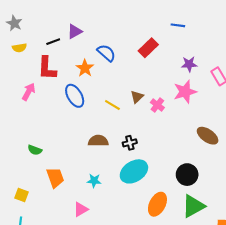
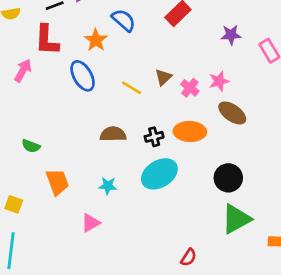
pink star: (185, 92) -> (219, 81), moved, size x0.7
brown ellipse: (208, 136) -> (232, 113), moved
orange ellipse: (157, 204) -> (190, 131), moved, turned 65

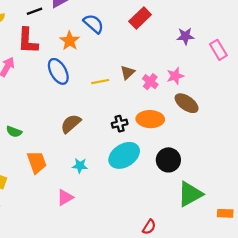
yellow line: (132, 88) -> (100, 82), turned -42
brown semicircle: (113, 134) -> (71, 124), moved, turned -40
black circle: (228, 178) -> (168, 160), moved

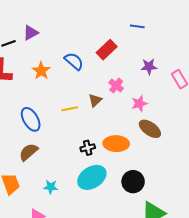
blue semicircle: (93, 24) -> (74, 61), moved
blue ellipse: (58, 71) -> (31, 119), moved
pink cross: (150, 82) -> (116, 86), moved
brown semicircle: (71, 124) -> (29, 152), moved

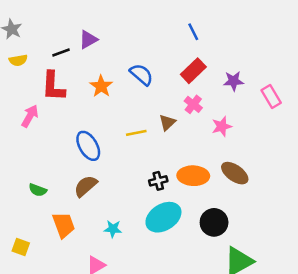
blue line: (137, 26) -> (193, 32), moved, turned 56
red rectangle: (107, 50) -> (193, 71), moved
brown ellipse: (150, 129) -> (235, 173), moved

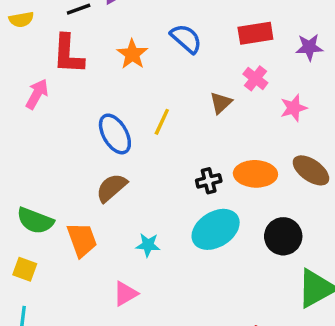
red rectangle: (193, 71) -> (255, 33), turned 35
yellow line: (136, 133) -> (162, 122), moved, turned -54
green semicircle: (38, 190) -> (35, 221), moved, size x1.5

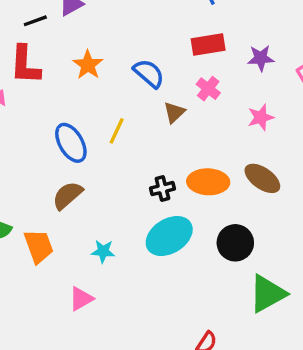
blue semicircle: (186, 39) -> (149, 73), moved
pink star: (294, 108) -> (261, 117), moved

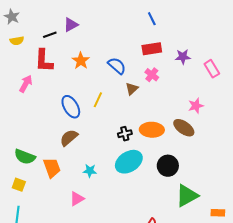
pink star: (261, 117) -> (196, 106), moved

